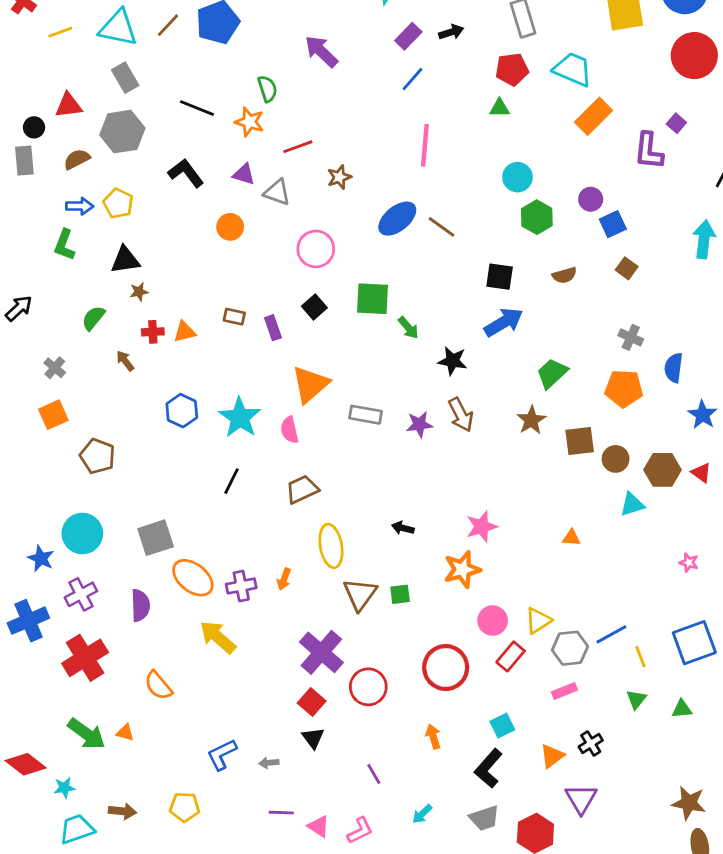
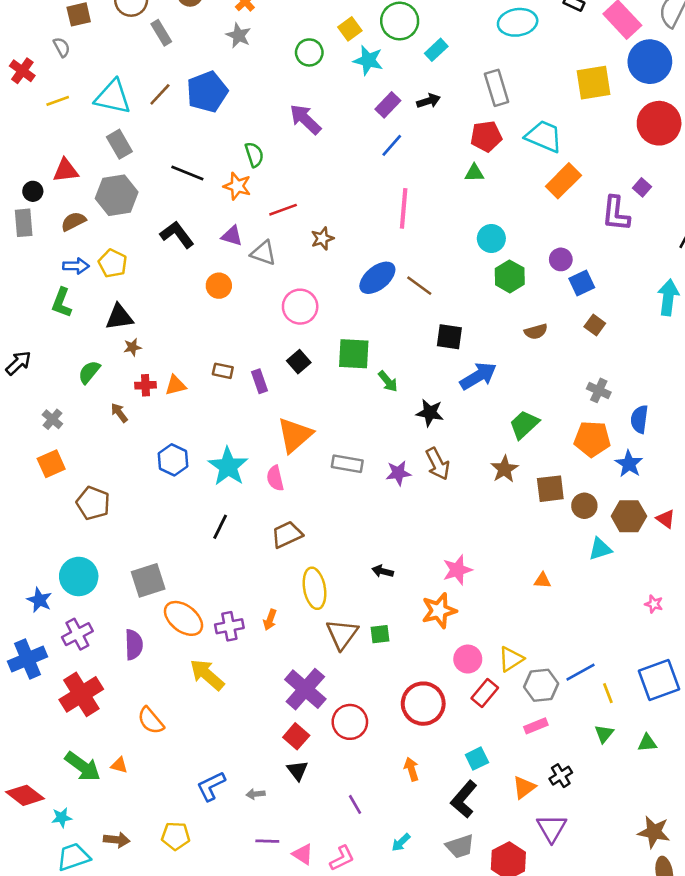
black square: (500, 277) -> (449, 337), moved
blue star: (703, 415) -> (629, 464), moved

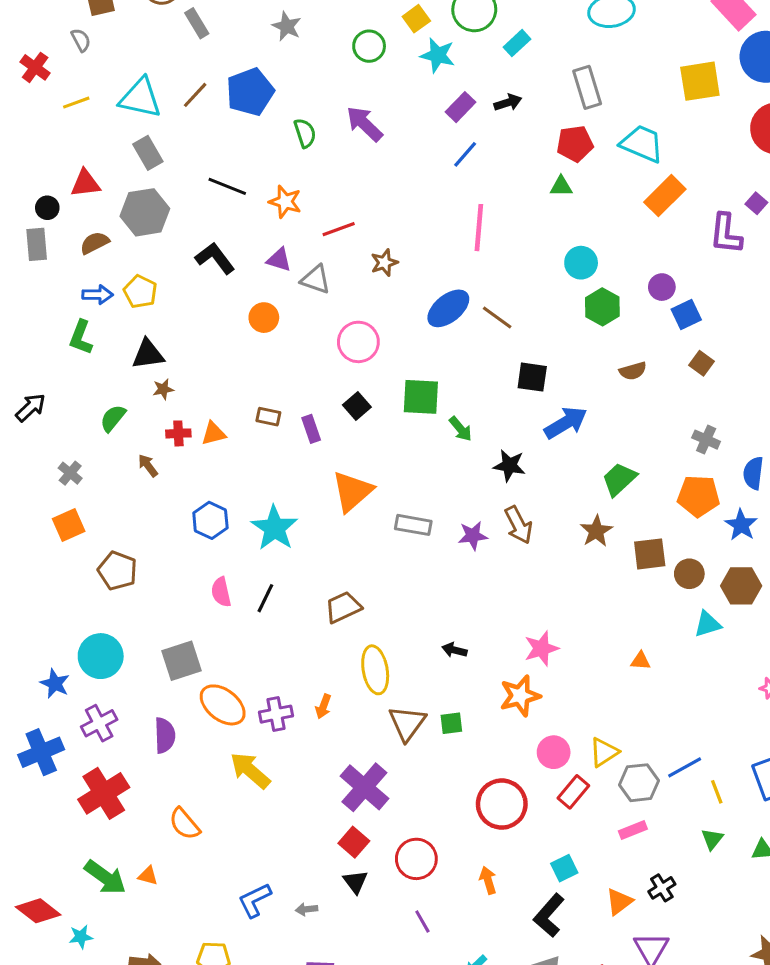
green semicircle: (254, 155) -> (305, 133), moved
pink semicircle: (275, 478) -> (221, 592), moved
red circle: (350, 722) -> (416, 859), moved

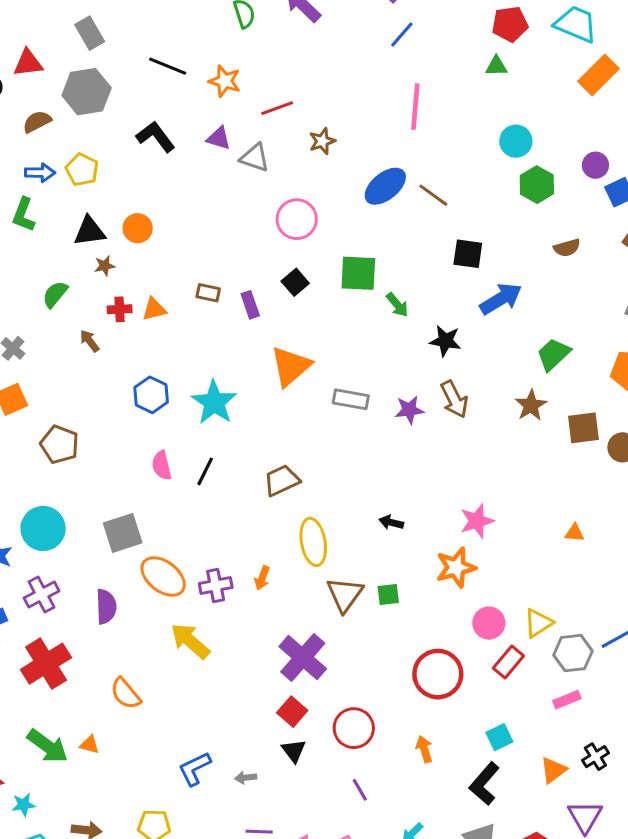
orange circle: (264, 318) -> (138, 228), moved

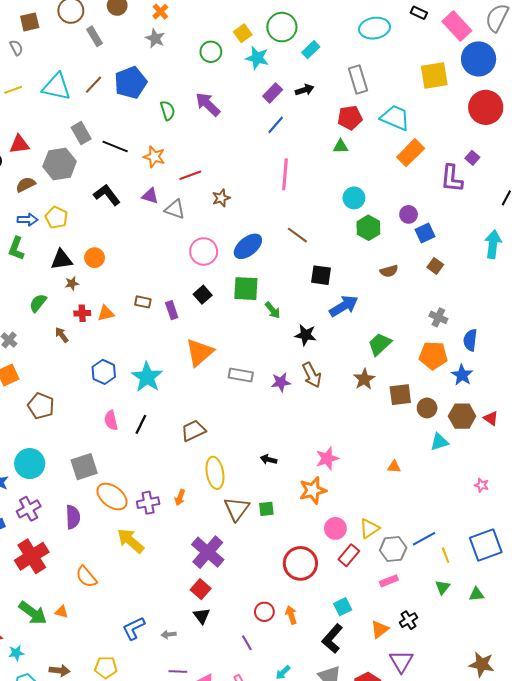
gray rectangle: (90, 33) -> (81, 133), moved
blue ellipse: (385, 186) -> (248, 246), moved
red circle: (354, 728) -> (264, 612), moved, size x0.7

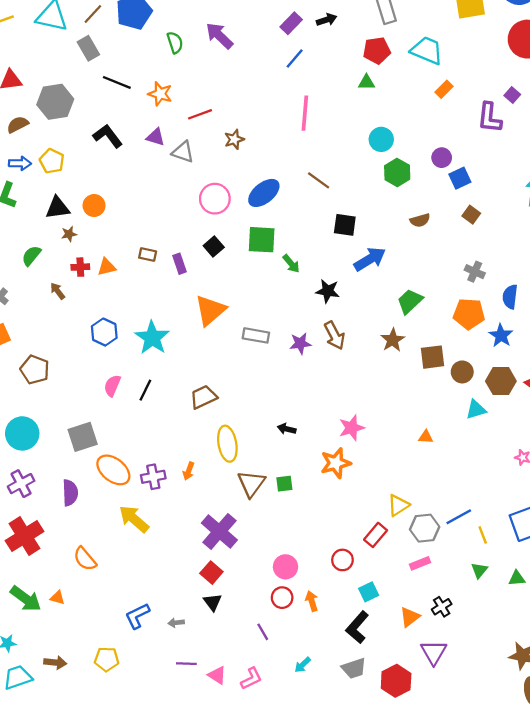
gray rectangle: (81, 133) -> (88, 48), moved
orange rectangle: (411, 153) -> (444, 89), size x0.6
pink semicircle: (111, 420) -> (112, 386), turned 36
pink circle: (335, 528) -> (286, 567), moved
red circle: (300, 563) -> (342, 560), moved, size x0.6

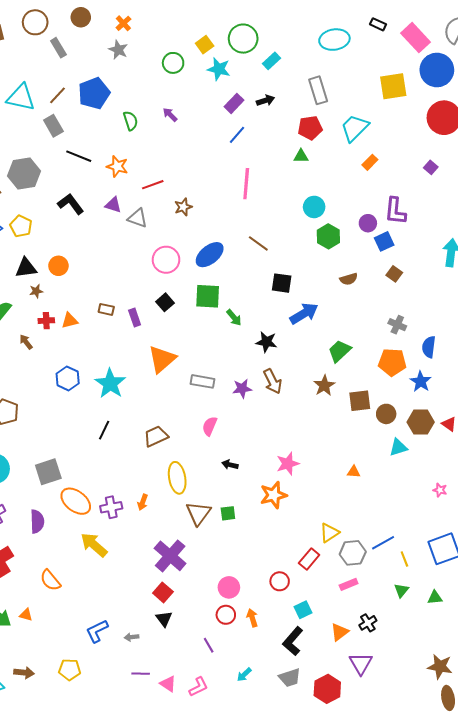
purple arrow: (219, 36) -> (170, 115), size x0.6
cyan trapezoid: (427, 50) -> (355, 128), turned -68
purple L-shape: (490, 118) -> (395, 211), moved
pink semicircle: (112, 386) -> (210, 426), moved

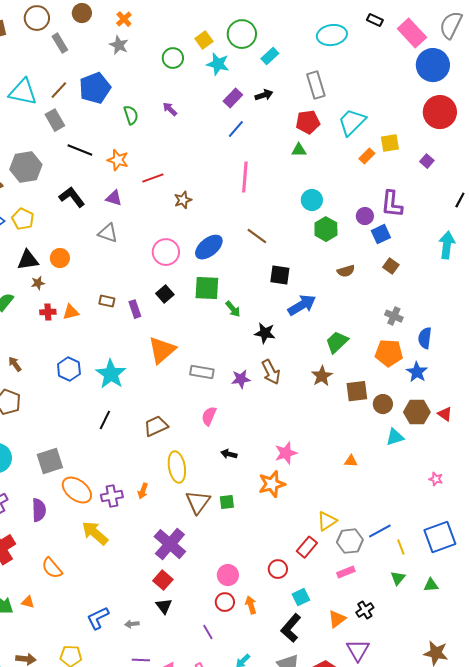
yellow square: (393, 86) -> (390, 143), moved, size x0.7
gray triangle: (138, 218) -> (108, 233), moved
brown arrow: (26, 342) -> (15, 364), moved

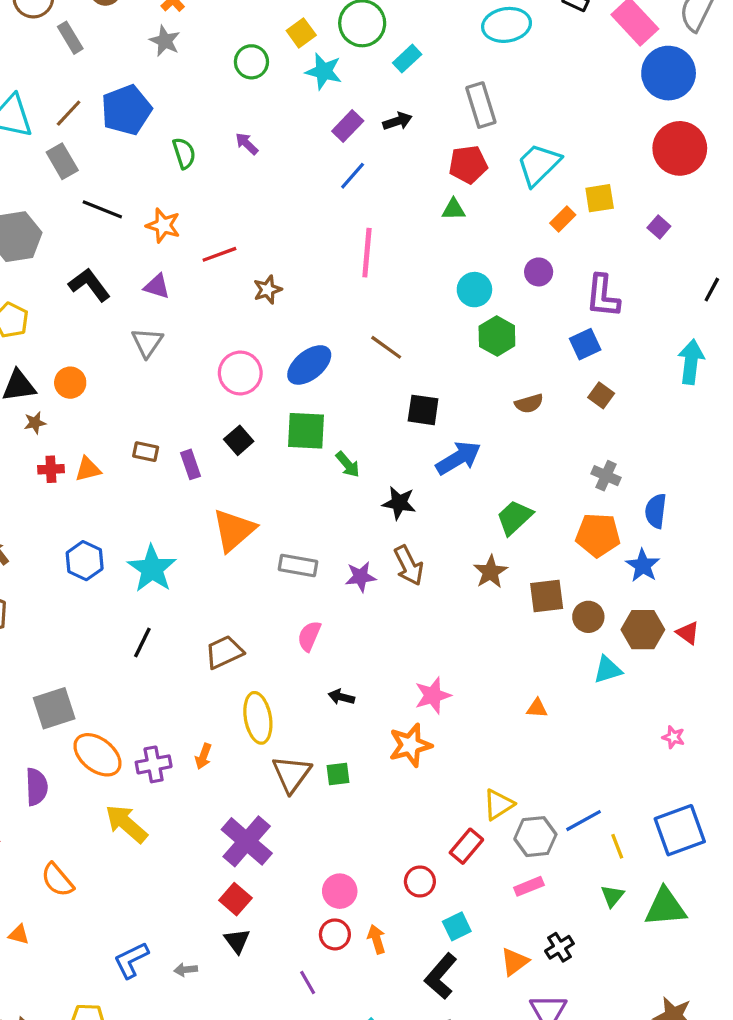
purple circle: (365, 216) -> (539, 272), moved
gray triangle: (108, 233) -> (147, 343), turned 45
green triangle: (431, 585) -> (665, 907), size x1.8

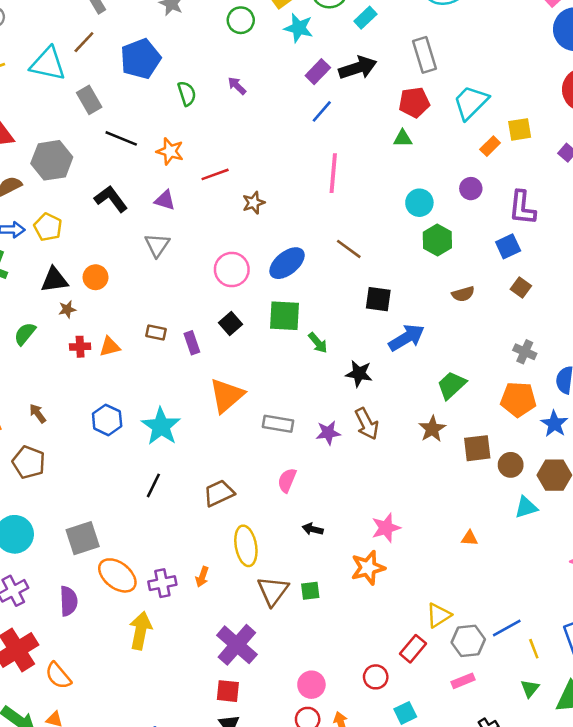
brown line: (69, 113) -> (84, 42), moved
black arrow: (397, 121) -> (358, 68), size x1.6
yellow arrow: (126, 824) -> (141, 631), turned 60
orange semicircle: (57, 880) -> (58, 676), moved
red square: (235, 899) -> (228, 691), turned -35

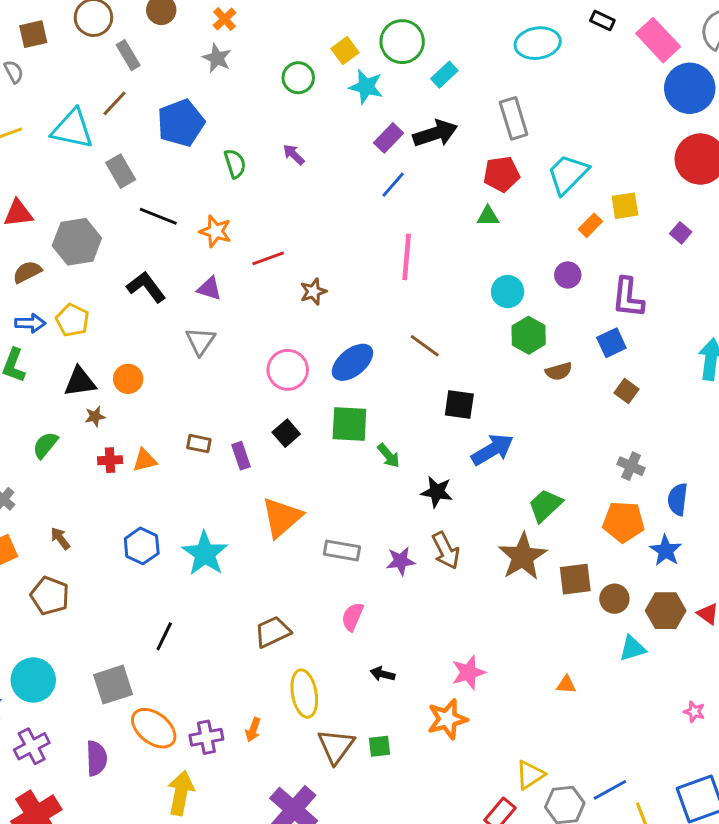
brown semicircle: (463, 294) -> (559, 371), moved
brown star: (432, 429) -> (523, 557), size x1.5
black line: (153, 485) -> (164, 636), moved

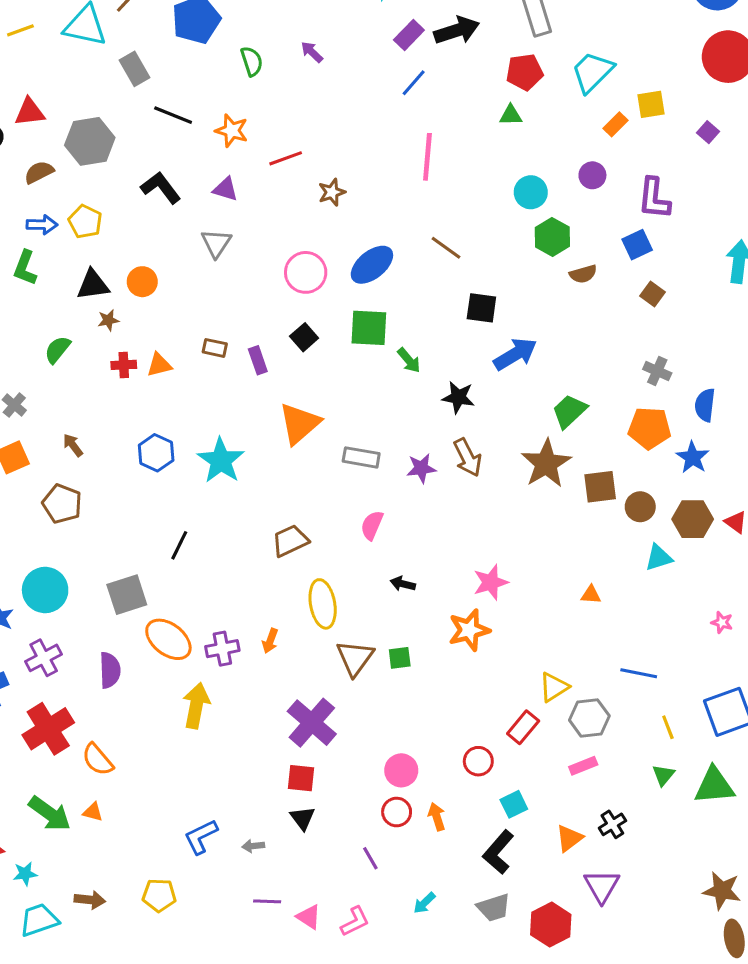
blue line: (610, 790) -> (639, 673), moved, turned 40

